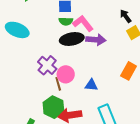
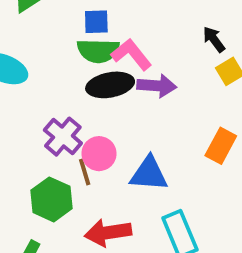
green semicircle: (66, 21) -> (98, 51), size x1.5
blue triangle: (91, 85) -> (149, 174), size x1.5
green hexagon: (53, 107) -> (51, 199), moved

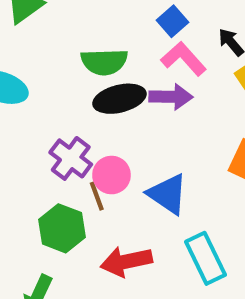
blue square: (96, 22) -> (173, 21), moved, turned -36
pink L-shape: (131, 54) -> (184, 59), moved
blue triangle: (149, 174) -> (168, 194), turned 33

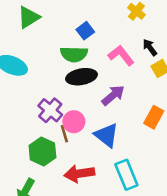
blue square: (173, 21) -> (85, 31), moved
purple arrow: (171, 97) -> (113, 95), moved, turned -45

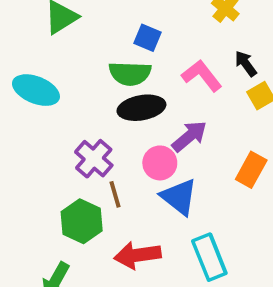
blue square: (85, 31) -> (147, 38), turned -30
pink circle: (74, 122) -> (160, 163), moved

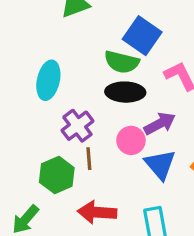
blue square: (147, 38) -> (142, 36), size x1.6
cyan ellipse: (36, 90) -> (48, 80), moved, turned 69
blue triangle: (179, 197) -> (160, 165), moved

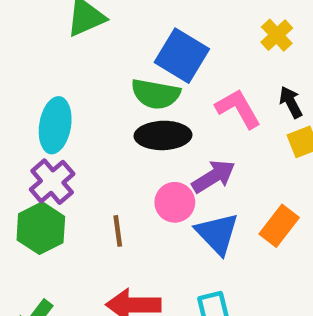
purple cross: (77, 126) -> (52, 182), moved
green hexagon: (57, 175) -> (41, 228), moved

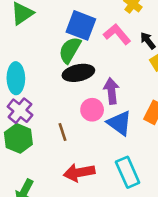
green semicircle: (156, 94) -> (70, 50), turned 120
pink L-shape: (238, 109) -> (117, 34), moved
purple arrow: (214, 176) -> (111, 91), turned -55

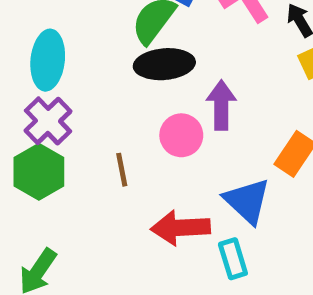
blue triangle: (119, 123) -> (247, 201), moved
cyan rectangle: (128, 172) -> (233, 259), size x0.7
red arrow: (79, 173) -> (181, 228), moved

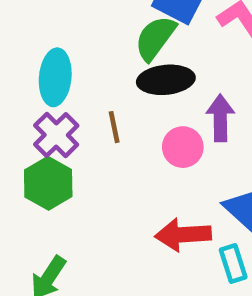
brown line: (122, 170) -> (114, 127), moved

